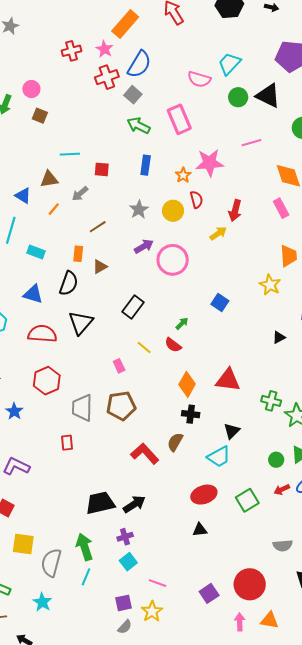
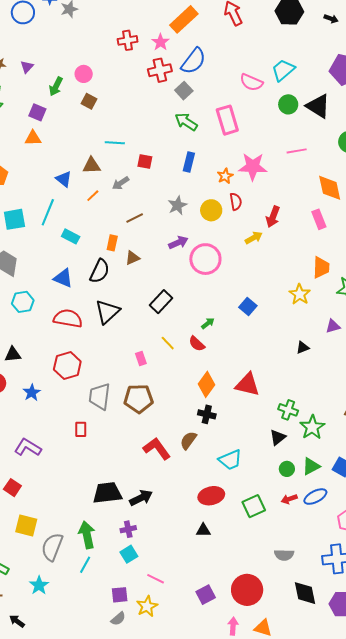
black triangle: (232, 431) -> (278, 437), moved

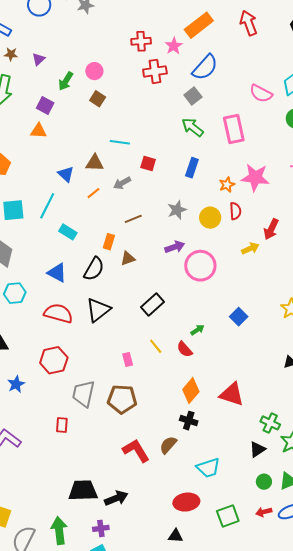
red cross: (160, 70) -> (155, 71), moved

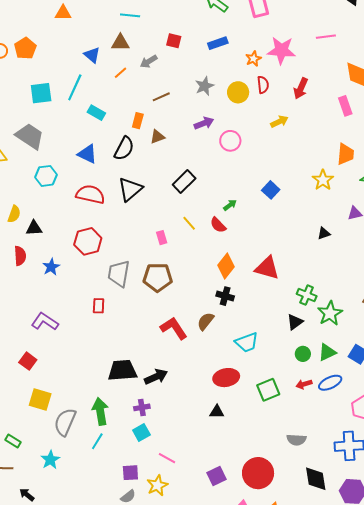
cyan line: (120, 142) -> (130, 15), moved
blue rectangle: (192, 168) -> (218, 43), turned 54
red arrow: (271, 229) -> (301, 88), moved
pink circle: (200, 266) -> (230, 141), size x0.7

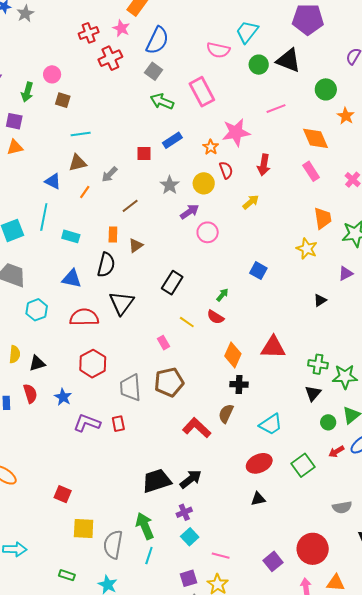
red square: (174, 41) -> (144, 153), moved
purple arrow: (204, 123) -> (189, 212), moved
green star: (330, 313) -> (345, 377), turned -30
purple L-shape: (45, 322) -> (87, 423), moved

